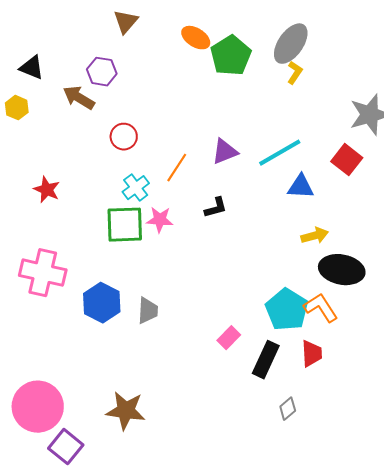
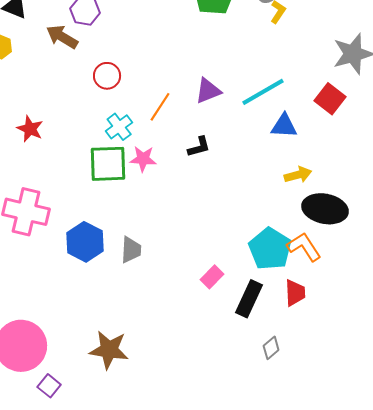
purple square: (66, 447) -> (49, 386), size x0.7

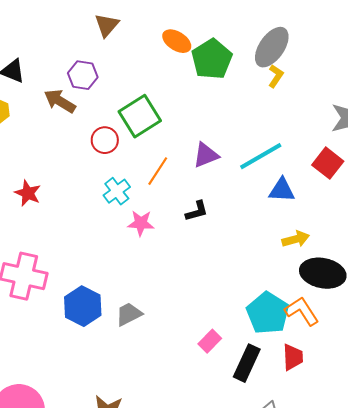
green square: (108, 164) -> (140, 116), moved, turned -30
gray trapezoid: (131, 250) -> (129, 314), turned -120

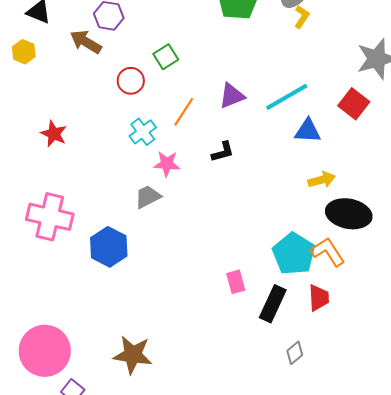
green square: (140, 116) -> (166, 57), size x0.6
gray trapezoid: (129, 314) -> (148, 197), moved
pink rectangle: (210, 341) -> (236, 282), turned -60

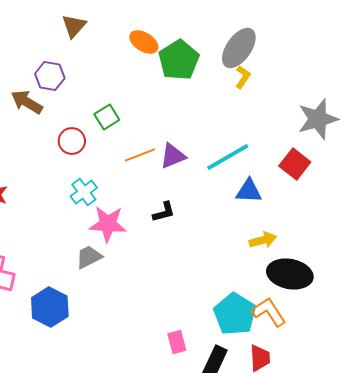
orange line: (184, 112) -> (140, 155), moved, turned 36
pink star: (167, 164) -> (108, 224), size x1.4

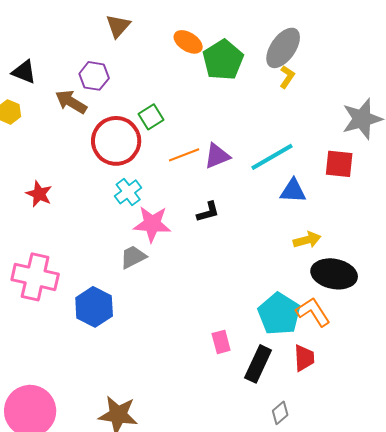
red circle: (72, 141) -> (116, 141), size x1.8
red square: (295, 164) -> (339, 164), turned -32

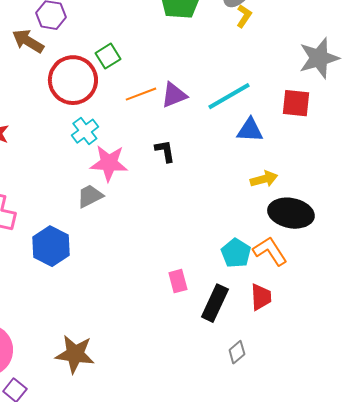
black L-shape: (208, 212) -> (165, 151), turned -85
cyan pentagon: (279, 314) -> (236, 253), size x0.7

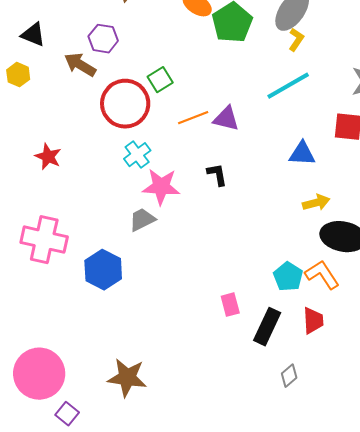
purple triangle: (174, 95) -> (226, 119), turned 36
cyan line: (229, 96) -> (288, 86), moved

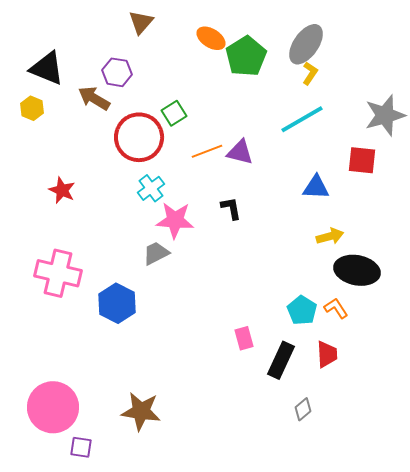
black triangle: (33, 35) -> (47, 68), size x1.4
orange L-shape: (322, 275) -> (336, 308), size x0.7
purple square: (67, 414) -> (81, 447), turned -30

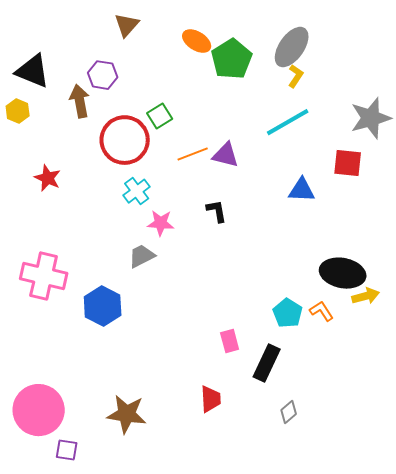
brown arrow: (94, 98) -> (80, 101), turned 48
red star: (62, 190) -> (48, 178), moved
pink star: (175, 220) -> (161, 223), size x0.7
yellow arrow: (330, 236) -> (366, 296), moved
red trapezoid: (327, 354) -> (211, 399), moved

